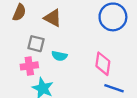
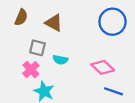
pink diamond: (103, 64) -> (103, 67), turned -55
pink cross: (29, 66) -> (31, 70), turned -35

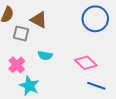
gray square: (37, 48) -> (21, 33), moved

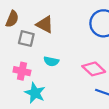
pink cross: (17, 65) -> (22, 71), turned -35

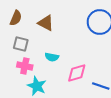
gray square: (26, 39) -> (21, 44), moved
pink diamond: (94, 69) -> (77, 73), moved, turned -60

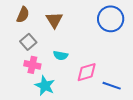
brown triangle: (46, 23) -> (54, 20), turned 30
gray square: (21, 44) -> (28, 42), turned 35

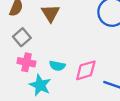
cyan semicircle: (61, 55) -> (57, 66), moved

